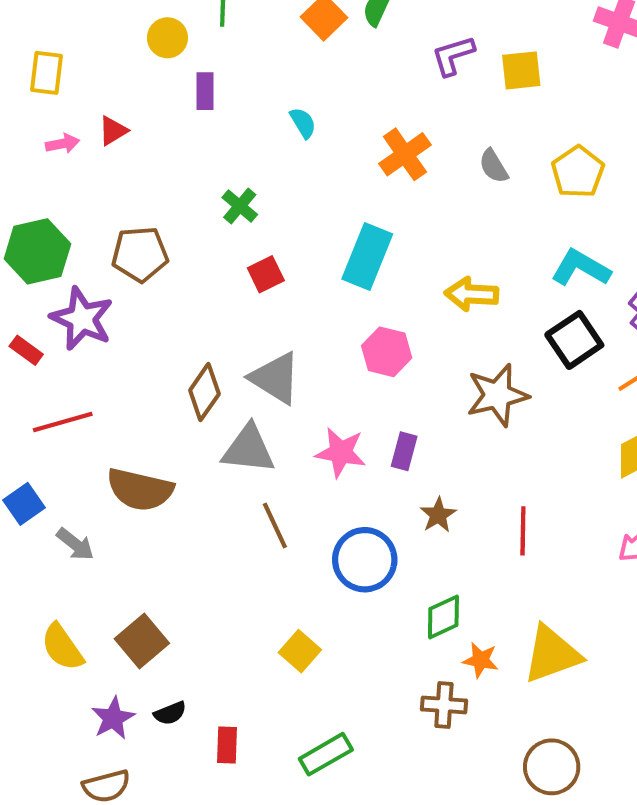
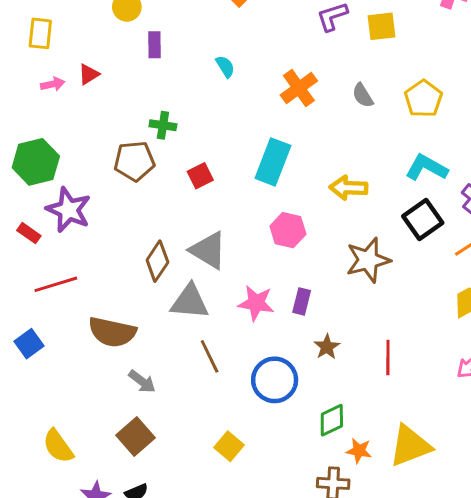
green cross: (240, 206) -> (163, 125), moved, turned -30
brown pentagon: (140, 254) -> (134, 161), moved
gray arrow: (75, 544) -> (142, 382), moved
brown square: (142, 641) -> (136, 436), moved

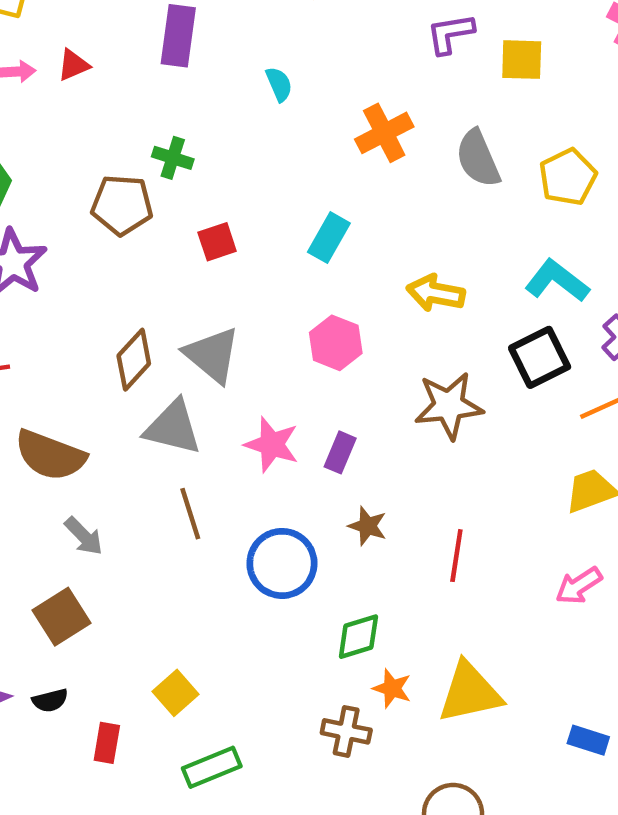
purple rectangle: (154, 45) -> (178, 36), size x1.5
gray semicircle: (363, 95) -> (478, 158), size x1.5
cyan rectangle: (273, 162) -> (329, 238), size x0.7
brown star: (327, 347) -> (368, 526), turned -30
yellow square: (229, 446) -> (176, 693), moved

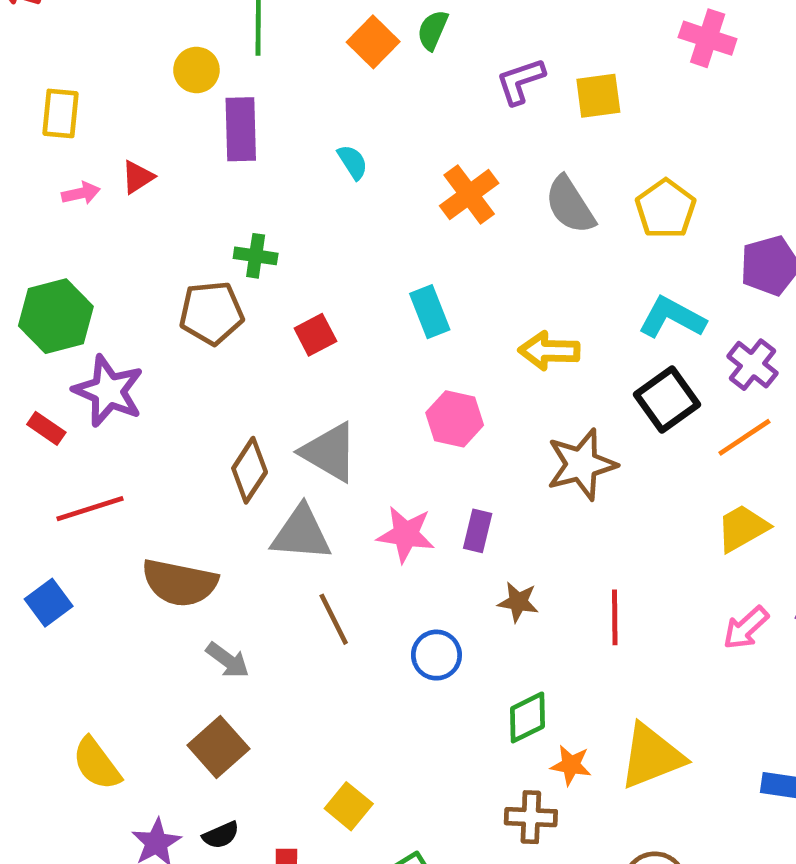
cyan rectangle: (329, 238) -> (430, 312), turned -42
blue circle: (282, 563) -> (436, 655), size x0.7

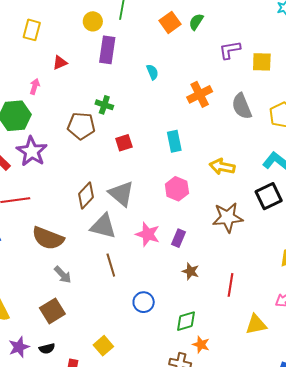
pink arrow: (81, 193) -> (35, 86), moved, turned -70
blue circle: (436, 655) -> (144, 302), moved
yellow triangle: (651, 756) -> (256, 324), moved, size x0.7

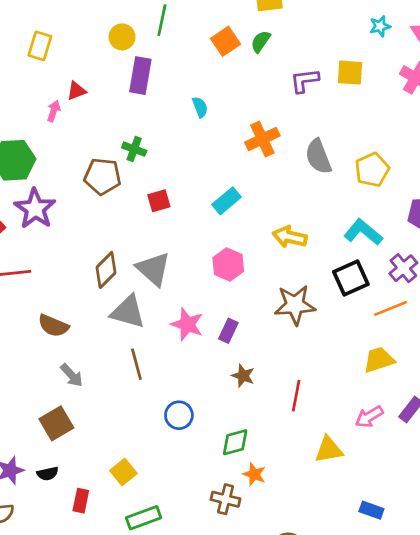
yellow square: (262, 62) -> (350, 73), moved
pink arrow: (35, 86) -> (54, 111), moved
cyan rectangle: (174, 141) -> (226, 201), turned 60
brown semicircle: (48, 238) -> (53, 326), size x0.7

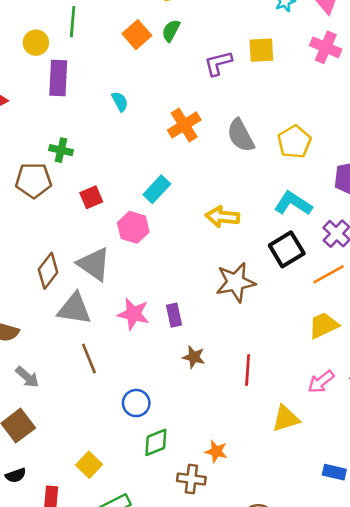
pink hexagon: (228, 265) -> (133, 227), moved
purple rectangle: (228, 331) -> (174, 315), turned -30
green diamond: (235, 442) -> (156, 442), moved

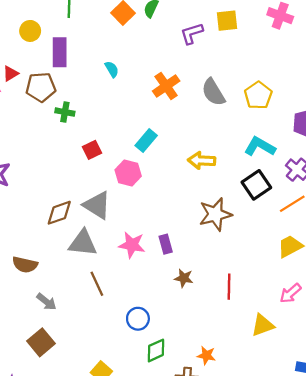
yellow circle: (36, 43) -> (30, 31), moved
brown pentagon: (34, 180) -> (41, 87), moved
brown diamond: (48, 271) -> (59, 213), turned 36

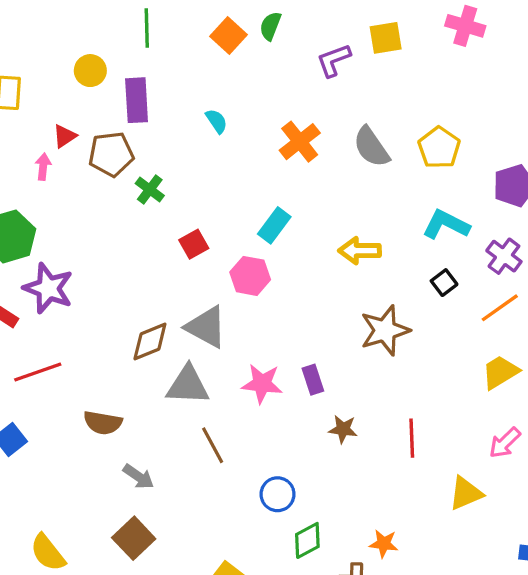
green cross: (65, 112) -> (150, 190), turned 30
black square: (256, 185) -> (444, 283), size x0.6

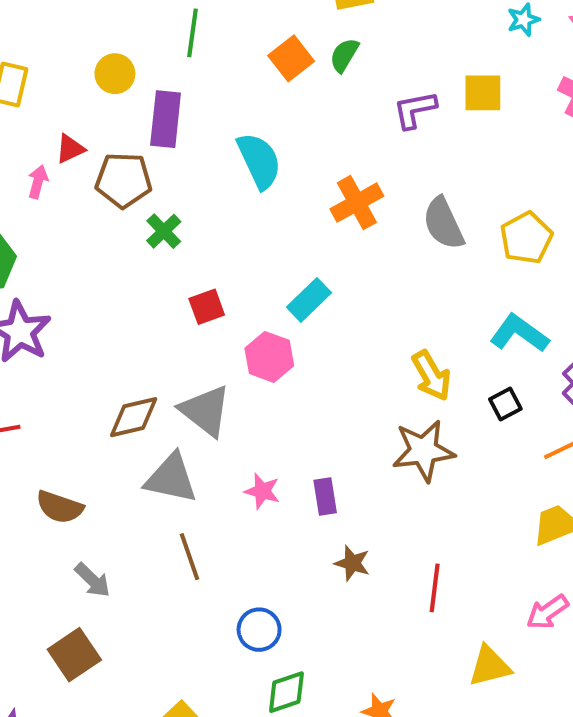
cyan semicircle: (216, 121) -> (259, 161), size x1.8
yellow arrow: (360, 251) -> (431, 376), moved, turned -129
pink star: (262, 384) -> (262, 491), size x0.7

